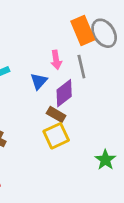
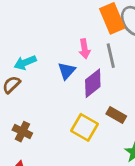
brown rectangle: (56, 114) -> (116, 115), moved
yellow square: (56, 136) -> (85, 127), turned -35

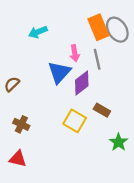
cyan arrow: (25, 63) -> (38, 32), moved
blue triangle: (67, 71) -> (59, 72), size x1.5

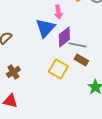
gray line: (97, 59) -> (77, 45), moved, turned -66
brown cross: (21, 124) -> (13, 72), turned 32

